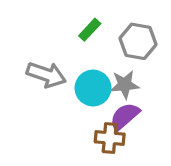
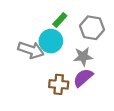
cyan circle: (93, 88) -> (51, 41), moved
brown cross: (110, 138) -> (59, 84), moved

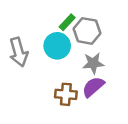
gray hexagon: (92, 28) -> (87, 31), moved
gray arrow: (31, 50) -> (19, 52), moved, turned 55

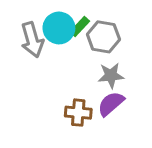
cyan circle: (57, 46) -> (59, 28), moved
gray arrow: (19, 52) -> (32, 40), moved

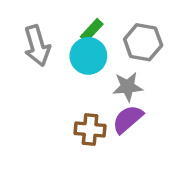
cyan circle: (59, 28) -> (88, 56), moved
gray hexagon: (103, 37) -> (143, 42), moved

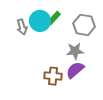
gray arrow: (37, 46) -> (22, 27), size x0.7
cyan circle: (88, 56) -> (40, 21), moved

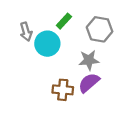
cyan circle: (40, 21) -> (47, 44), moved

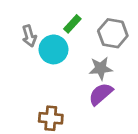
brown cross: (63, 90) -> (51, 118), moved

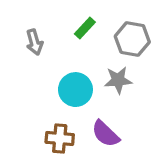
cyan circle: (53, 49) -> (75, 90), moved
purple semicircle: (101, 94) -> (105, 134), moved, turned -95

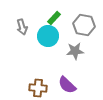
cyan circle: (75, 90) -> (48, 36), moved

